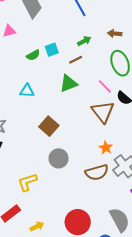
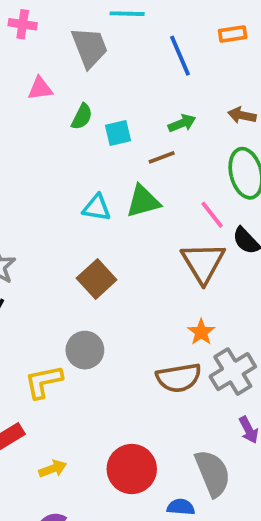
green semicircle: (33, 55) -> (82, 117), moved, turned -40
cyan triangle: (27, 91) -> (97, 208), moved
gray circle: (59, 158) -> (85, 350), moved

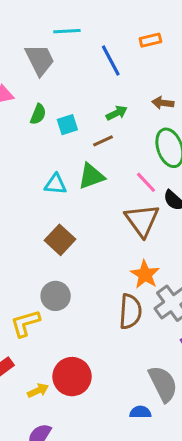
orange star: (201, 332) -> (145, 274), size x1.4
brown semicircle: (179, 378) -> (130, 312), turned -72
red circle: (132, 469) -> (72, 377), moved

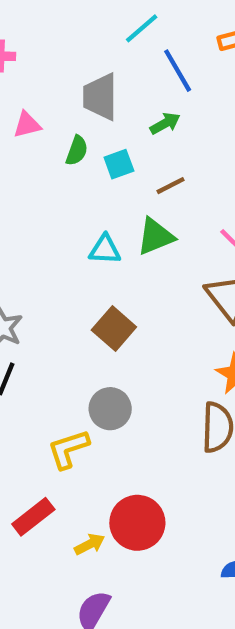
cyan line: (67, 31) -> (142, 28), moved, turned -36
gray trapezoid: (40, 60) -> (100, 97), moved, turned -152
green arrow: (117, 113) -> (165, 123), moved

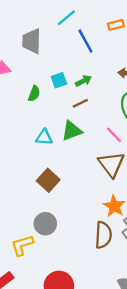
gray trapezoid: (100, 97) -> (32, 41), moved
green arrow: (165, 123) -> (83, 81), moved
green semicircle: (77, 151) -> (34, 94), moved
cyan square: (119, 164) -> (59, 80), moved

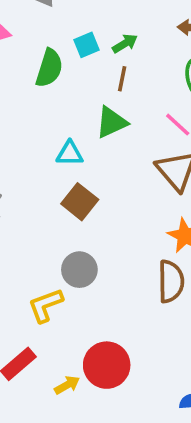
green semicircle: (34, 94) -> (49, 68), size x1.5
brown line: (80, 103) -> (122, 79), turned -49
cyan triangle: (44, 137) -> (70, 153), moved

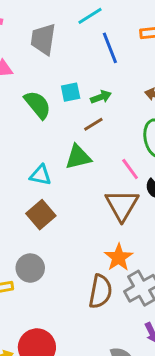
green semicircle: (49, 68) -> (38, 105), turned -68
brown line: (122, 79) -> (93, 124), turned 36

